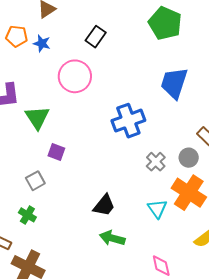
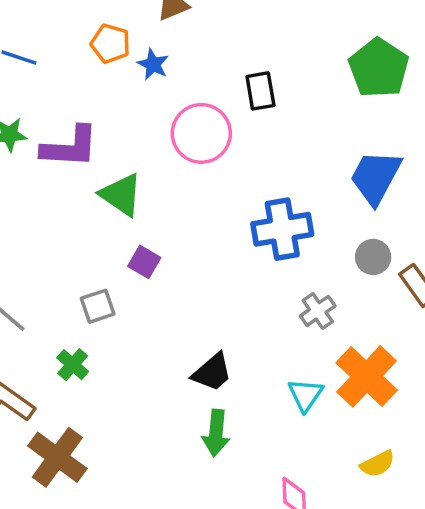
black rectangle: (96, 37) -> (260, 91), moved, turned -55
green triangle: (37, 118) -> (121, 195), turned -32
gray circle: (189, 158) -> (373, 257), moved
green arrow: (112, 238) -> (216, 433), turned -110

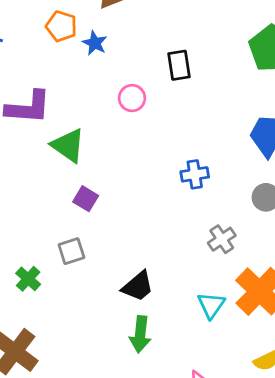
pink circle: (201, 133) -> (132, 98), size x0.6
blue cross: (282, 229) -> (195, 174), size x0.6
gray square: (98, 306) -> (71, 251), moved

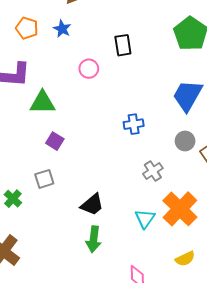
orange pentagon: (61, 26) -> (27, 28), moved
green triangle: (68, 145) -> (43, 103), turned -36

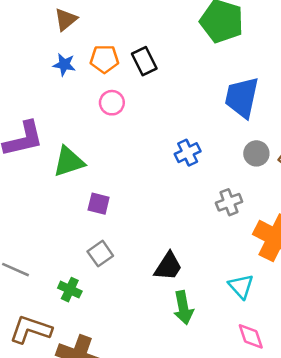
orange pentagon: (27, 28) -> (104, 59), moved
gray cross: (153, 171) -> (229, 202), turned 30
cyan triangle: (145, 219) -> (241, 286), moved

